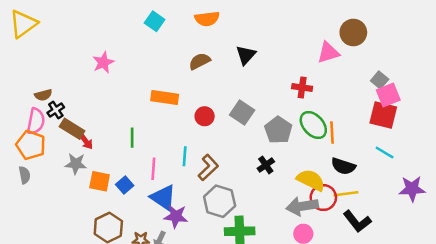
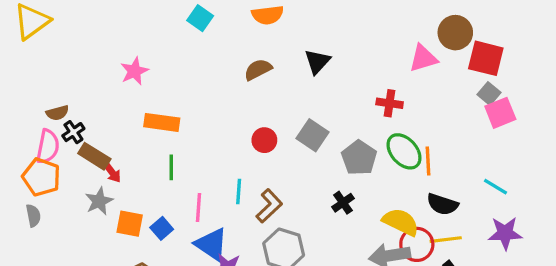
orange rectangle: (165, 98) -> (162, 122), moved
red square: (383, 115) -> (486, 58), moved
gray star: (76, 164) -> (99, 201), turned -30
purple star: (412, 189) -> (505, 233), moved

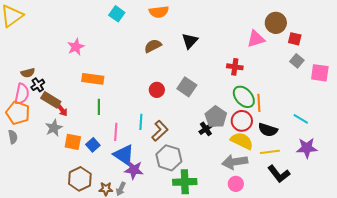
red square: (486, 58) -> (295, 39), size x0.6
pink square: (500, 113) -> (320, 73), moved, turned 30
gray pentagon: (359, 158) -> (216, 117), moved
red circle: (417, 244) -> (242, 121), moved

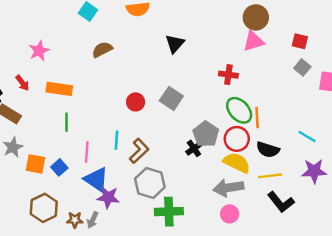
brown circle: (276, 23) -> (256, 17), moved
brown semicircle: (153, 46) -> (102, 50), moved
red arrow: (62, 110) -> (22, 83), moved

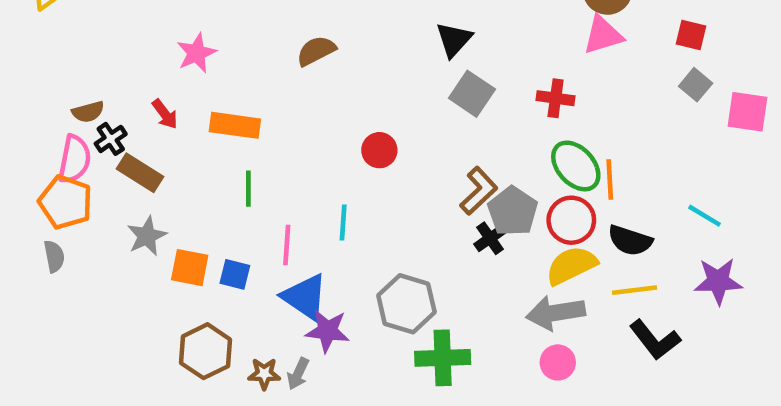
gray square: (171, 98) -> (472, 94), moved
brown L-shape: (139, 151) -> (479, 191), moved
yellow semicircle: (237, 163) -> (571, 265), turned -52
blue square: (59, 167) -> (235, 274), turned -35

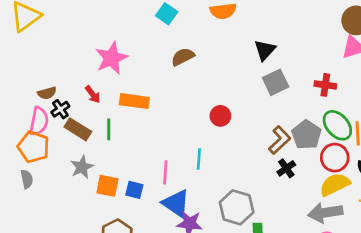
pink star: (196, 53) -> (111, 58), size x1.4
gray square: (472, 94) -> (276, 82), turned 30
green line: (248, 189) -> (109, 129), moved
gray pentagon: (513, 211) -> (306, 135), moved

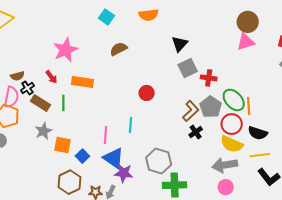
red cross: (325, 85) -> (209, 78), moved
yellow semicircle: (335, 184) -> (232, 144), turned -130
blue square: (134, 190) -> (82, 156), moved, turned 32

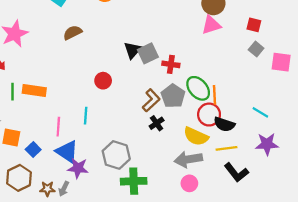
black triangle: (180, 44) -> (133, 50), moved
orange rectangle: (82, 82) -> (34, 91), moved
red circle: (232, 124) -> (209, 115), moved

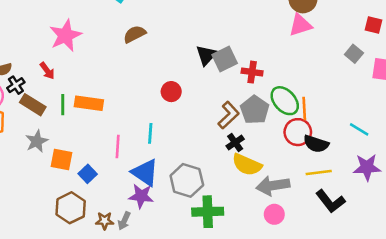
red square: (254, 25) -> (373, 25), moved
yellow semicircle: (196, 136) -> (247, 165), moved
blue triangle: (67, 152) -> (145, 173), moved

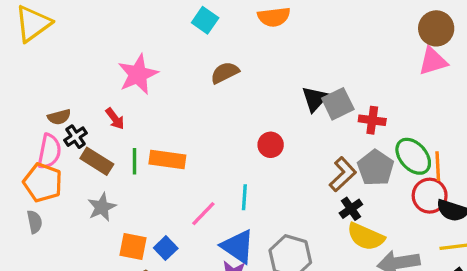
pink line: (118, 146) -> (203, 214), turned 40
orange square: (61, 159) -> (133, 246), moved

